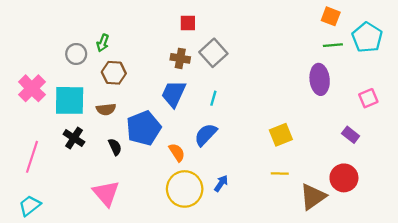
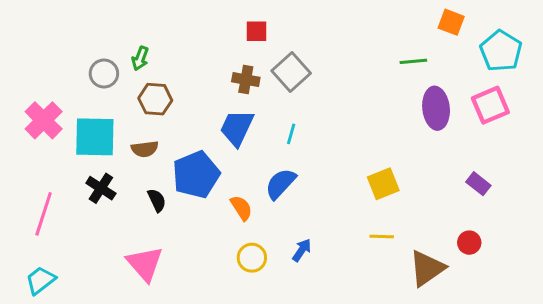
green line: (333, 45) -> (413, 61), moved
pink square: (368, 98) -> (490, 105), moved, size x1.4
red circle: (344, 178) -> (469, 243), size x0.6
yellow circle: (185, 189) -> (252, 258), size x0.6

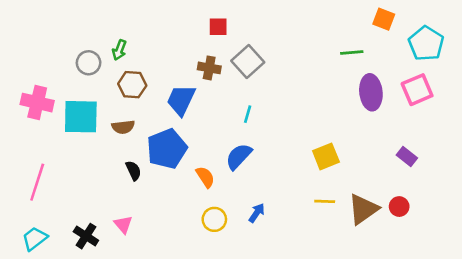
pink cross: (44, 120) -> (37, 103), turned -32
blue trapezoid: (237, 128) -> (181, 100), moved
black cross: (101, 188) -> (86, 236), moved
pink triangle: (145, 264) -> (123, 224), size x0.6
brown triangle: (427, 268) -> (363, 209), moved

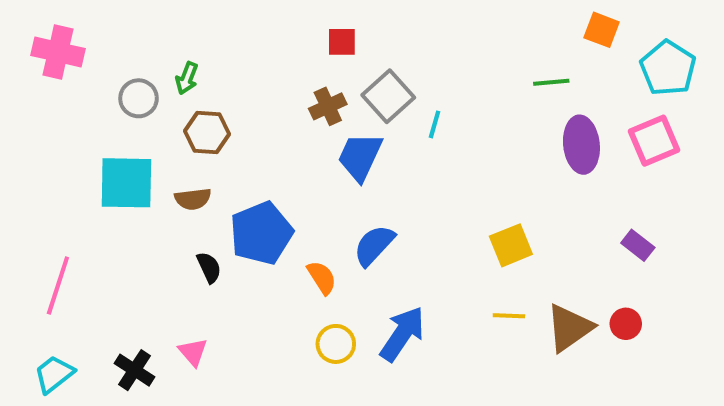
brown cross: (209, 68) -> (328, 106), turned -35
blue trapezoid: (181, 100) -> (360, 157), moved
pink cross: (37, 103) -> (58, 52), moved
cyan line: (248, 114) -> (434, 124), moved
blue arrow: (257, 213) -> (402, 334), size x1.8

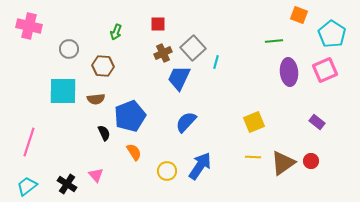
red square: (342, 42) -> (158, 24), moved
green arrow: (187, 78) -> (116, 32), moved
orange semicircle: (322, 277) -> (134, 152), moved

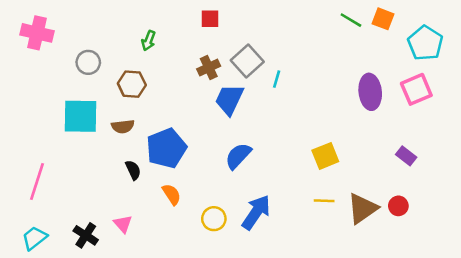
red square: (158, 24) -> (210, 19), moved
green line: (274, 41) -> (351, 20), moved, turned 36

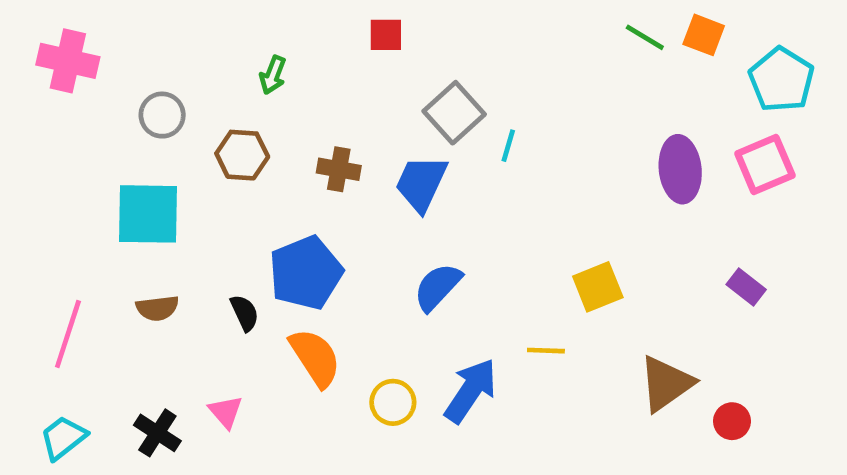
brown cross: (209, 67) -> (339, 169), moved, turned 35
brown semicircle: (123, 126) -> (157, 308), moved
orange semicircle: (172, 194) -> (315, 358), size x1.5
yellow line: (324, 201) -> (546, 351), moved
red circle: (398, 206) -> (732, 421), moved

